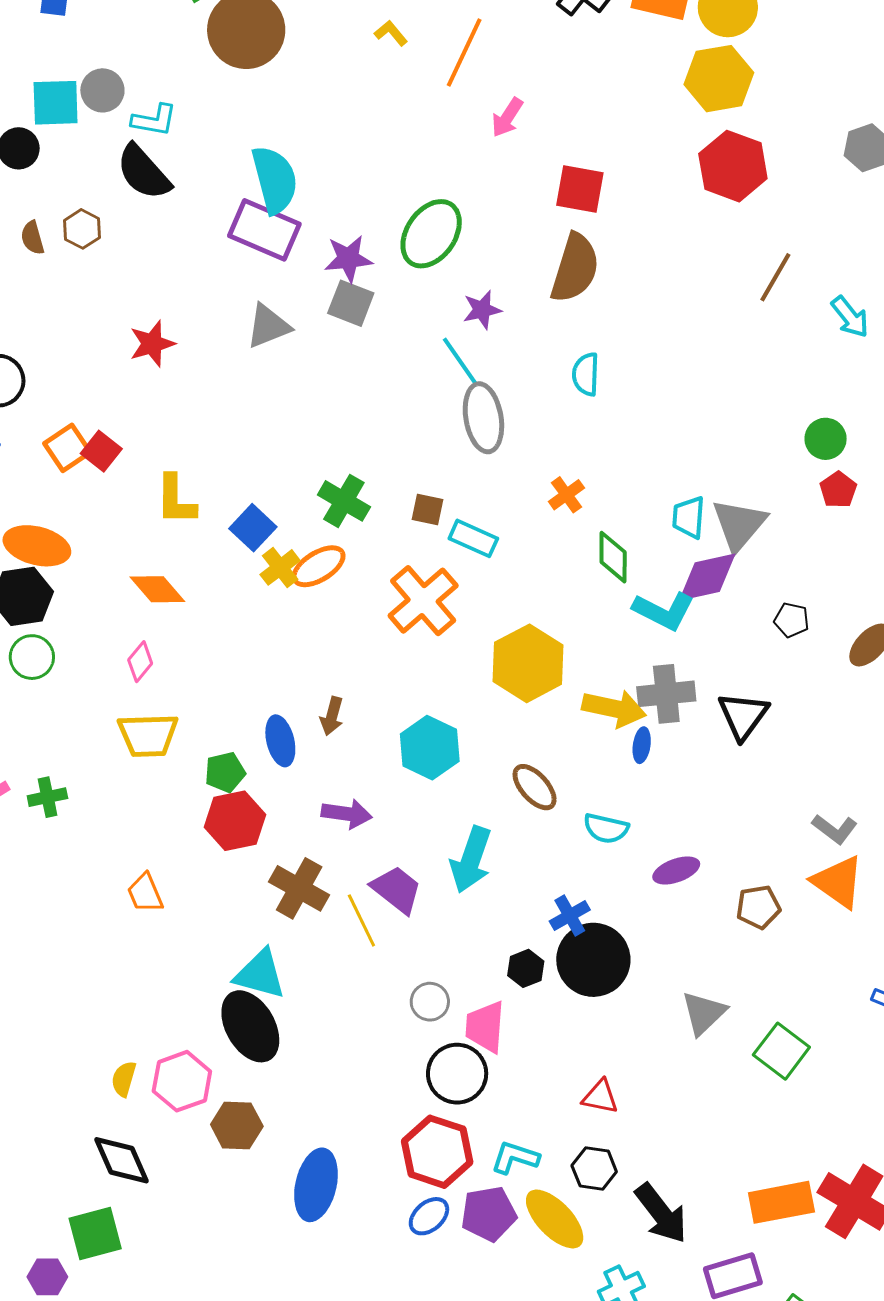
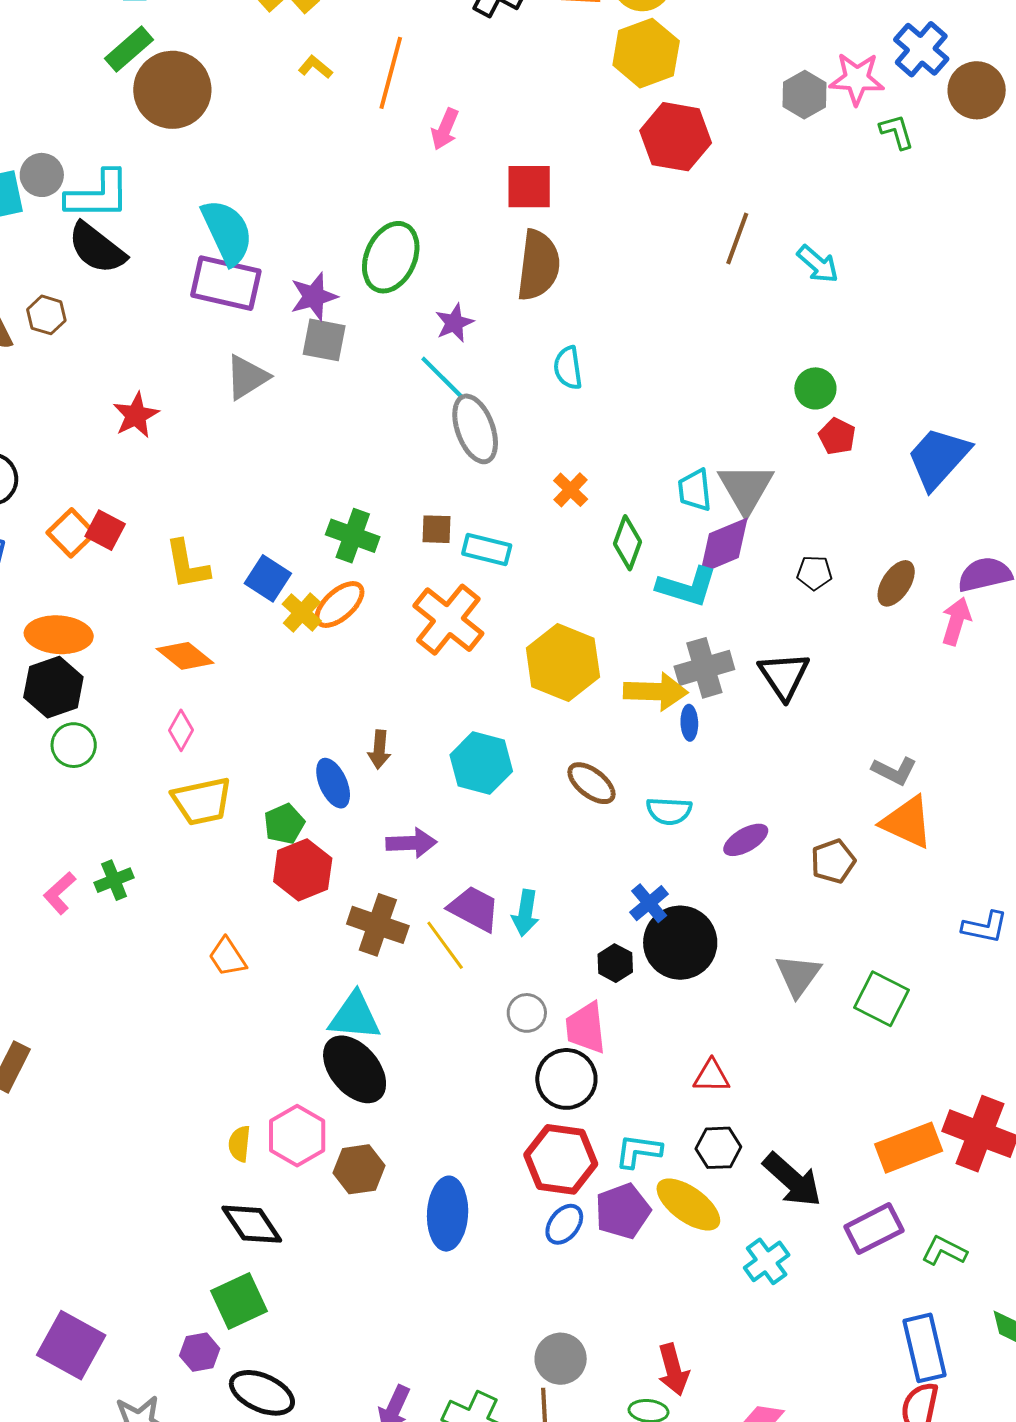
cyan L-shape: (154, 120) -> (98, 195), size x1.5
green diamond: (613, 557) -> (628, 543), turned 30
cyan arrow: (471, 860) -> (525, 913), moved, size x0.7

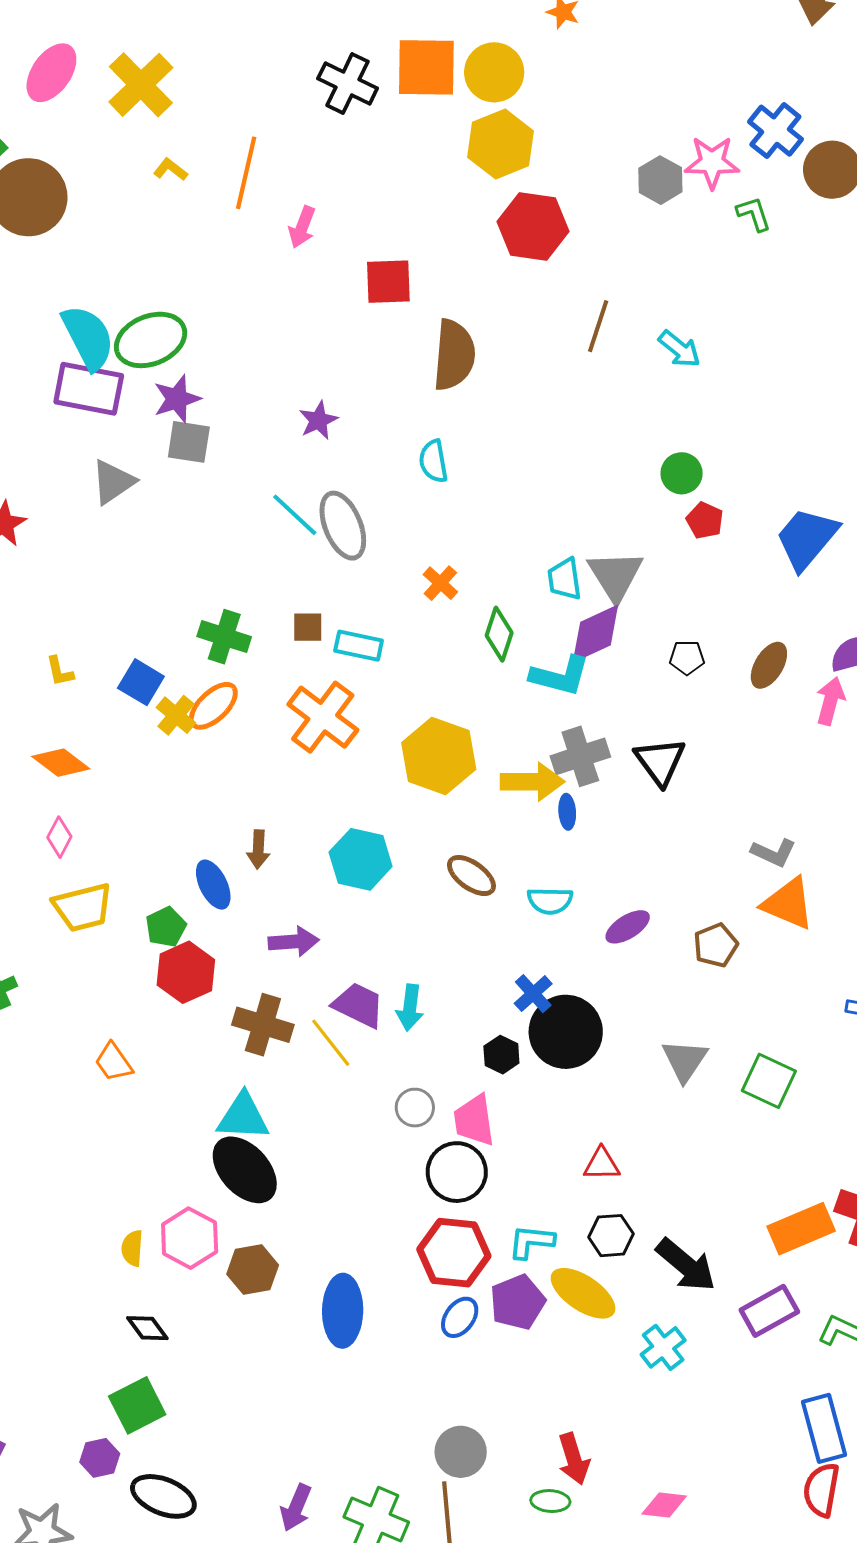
green ellipse: (391, 257) -> (151, 340), moved, turned 46
brown semicircle: (538, 265) -> (454, 355), moved
cyan line: (442, 378) -> (295, 515), moved
yellow L-shape: (187, 565) -> (60, 671), size x0.6
black diamond: (252, 1224) -> (147, 1328), size x0.7

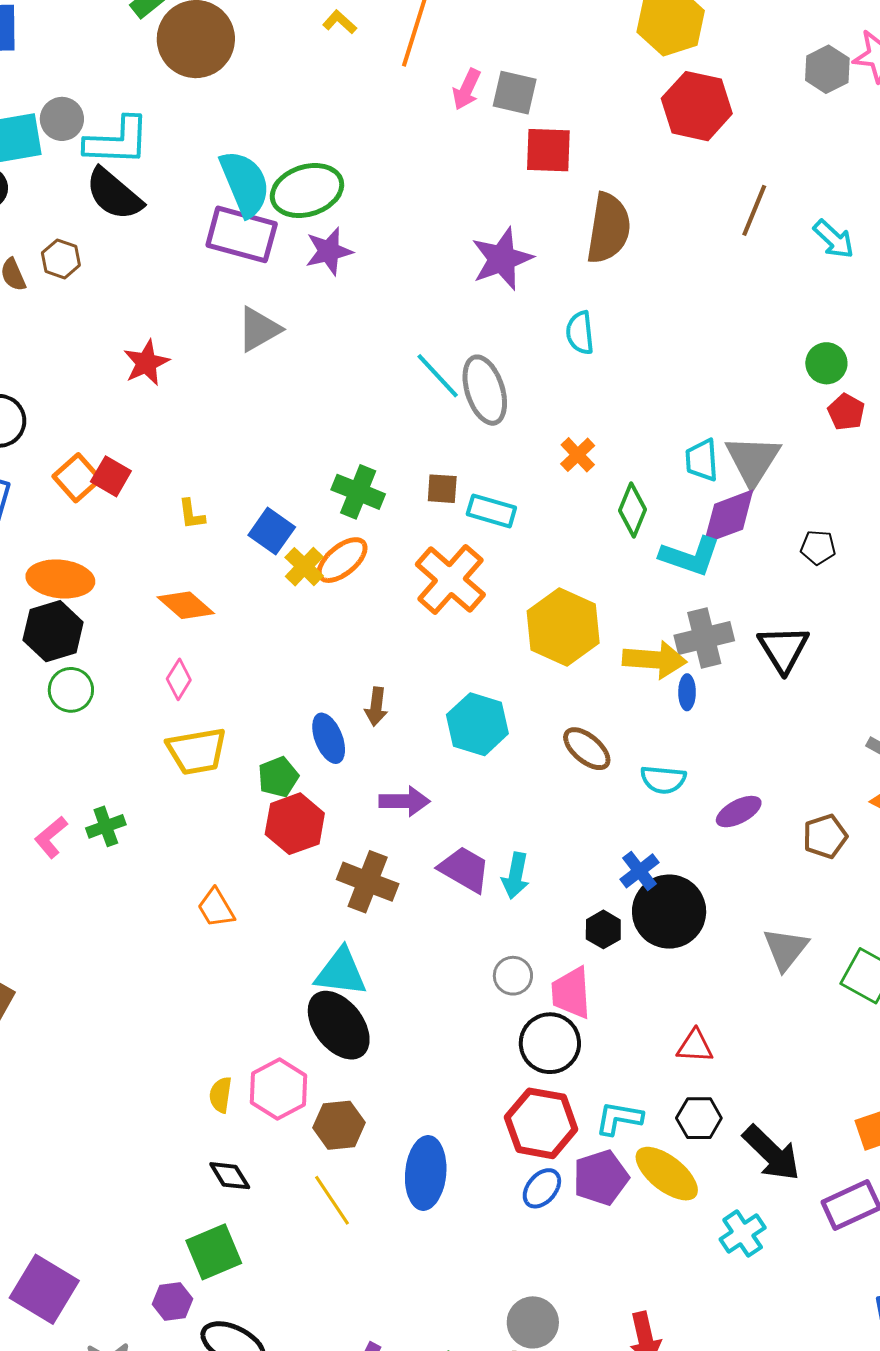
purple star: (318, 420) -> (502, 259), moved, size x1.6
gray square: (189, 442) -> (515, 93), moved
yellow line: (331, 1043) -> (332, 1200), moved

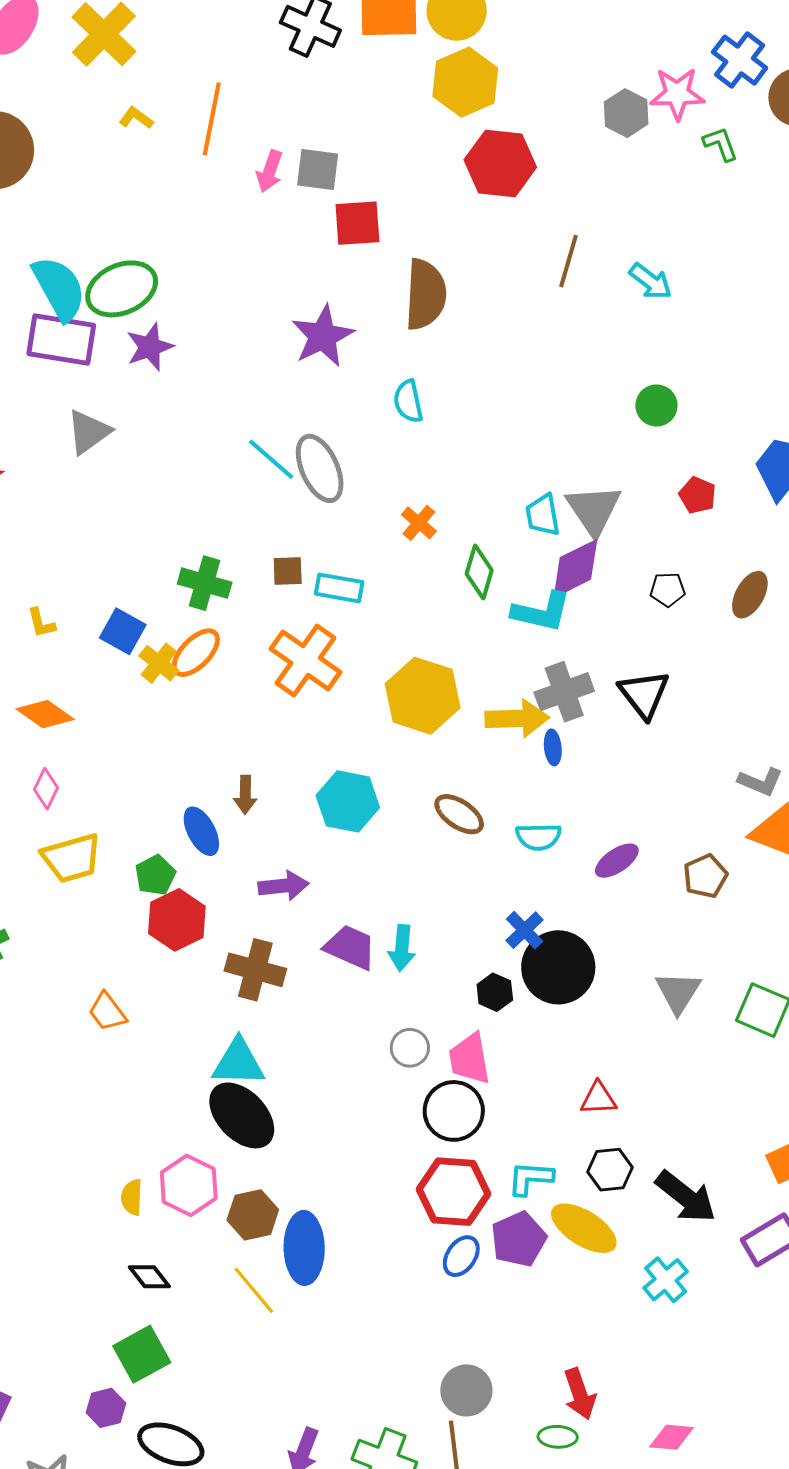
red pentagon: (846, 412) -> (698, 495), moved
blue ellipse: (426, 1173) -> (304, 1248), moved

